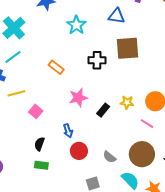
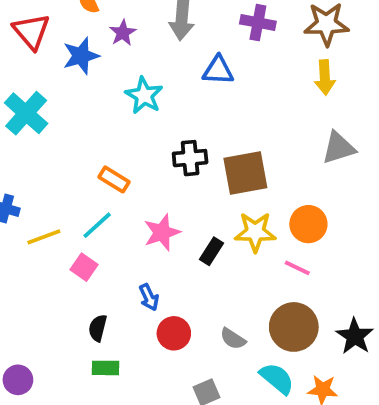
brown square: (127, 48) -> (245, 173), moved
cyan line: (13, 57) -> (97, 225), moved
yellow star: (127, 102) -> (255, 232), size x1.5

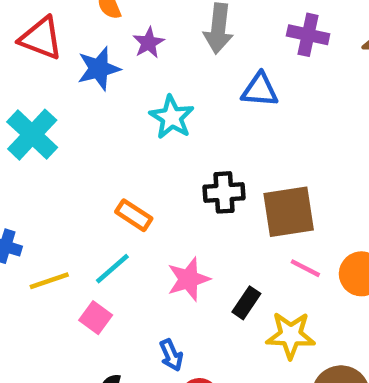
red triangle: (31, 31) -> (41, 38), turned -30
yellow star: (255, 232) -> (291, 335), moved
pink line: (297, 268) -> (305, 268), moved

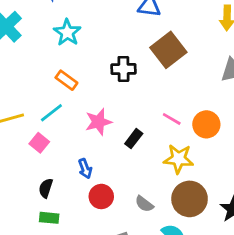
cyan star: (172, 117) -> (67, 32), moved
brown square: (289, 212) -> (168, 50), moved, turned -32
yellow star: (291, 335) -> (179, 159), moved

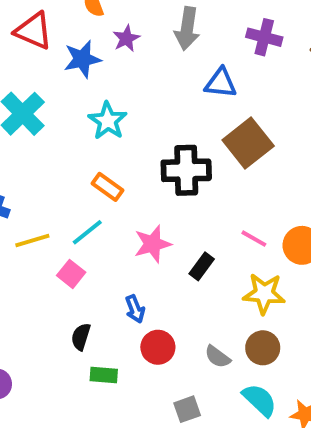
black cross: (123, 69) -> (186, 170), size x1.4
brown circle: (190, 199) -> (263, 348), moved, size x0.7
green rectangle: (49, 218) -> (104, 375), moved

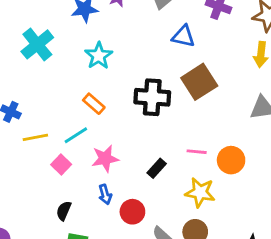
pink line: (254, 239) -> (197, 152), turned -30
pink star: (153, 244) -> (105, 159), moved
red circle: (158, 347) -> (132, 212), moved

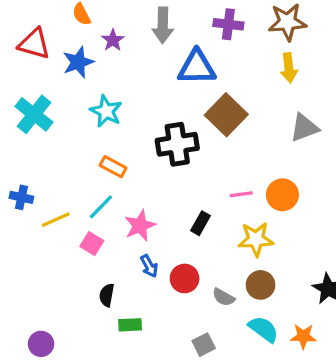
blue triangle: (183, 36) -> (197, 67), size x1.4

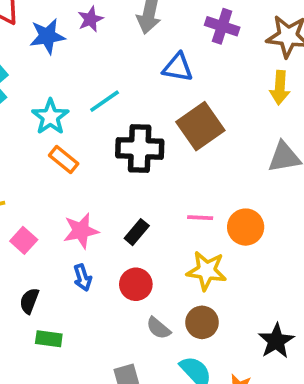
blue triangle: (197, 67) -> (178, 67), size x0.7
cyan star: (106, 111) -> (50, 117), moved
cyan line: (101, 207) -> (105, 101), moved
black rectangle: (201, 223) -> (137, 232), moved
red circle: (185, 278) -> (136, 284), moved

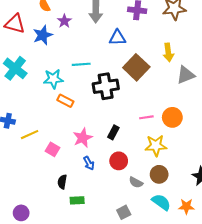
yellow arrow: (280, 88) -> (168, 52), moved
cyan line: (105, 101) -> (81, 64), turned 42
cyan star: (50, 117) -> (53, 79), turned -30

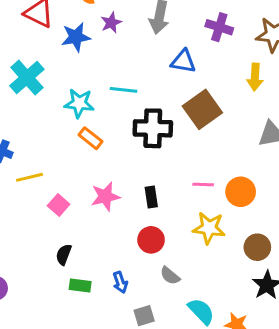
yellow arrow: (168, 52) -> (255, 77), moved
black rectangle: (113, 132) -> (151, 197), turned -48
blue arrow: (89, 163) -> (120, 282), moved
brown circle: (159, 174) -> (257, 247), moved

